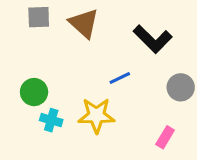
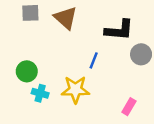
black L-shape: (153, 39) -> (119, 30), turned -40
blue line: (120, 78) -> (94, 60), turned -42
gray circle: (181, 87) -> (141, 54), moved

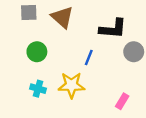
green circle: (27, 71) -> (37, 52), moved

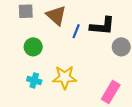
blue line: (89, 58) -> (76, 31), moved
pink rectangle: (122, 101) -> (111, 92), size x1.5

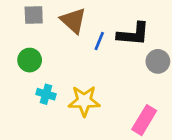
green circle: (33, 47) -> (30, 60), moved
cyan cross: (34, 80) -> (46, 94), moved

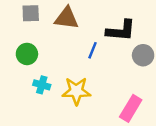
brown triangle: (73, 20) -> (66, 18), turned -35
blue line: (99, 41) -> (92, 50), moved

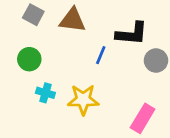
gray square: (31, 13) -> (33, 15), turned 30

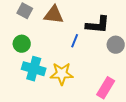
cyan cross: (45, 93) -> (34, 69), size x1.6

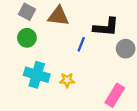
green circle: (22, 44) -> (27, 38), moved
yellow star: (62, 74) -> (67, 80), size x0.6

